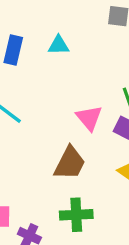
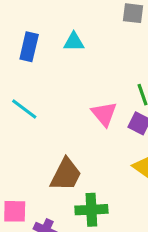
brown trapezoid: (70, 163) -> (66, 175), moved

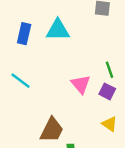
cyan triangle: (74, 42) -> (58, 30), size x1.5

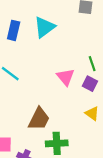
cyan triangle: (58, 30) -> (45, 27), turned -35

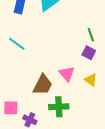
pink triangle: (66, 77) -> (67, 74), moved

